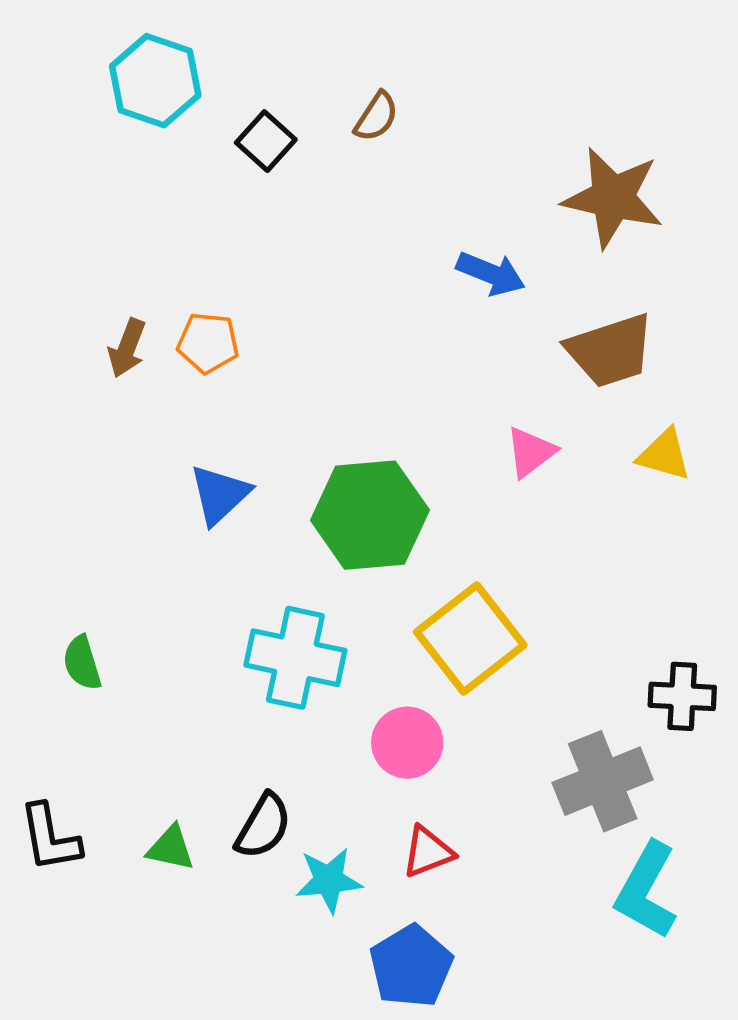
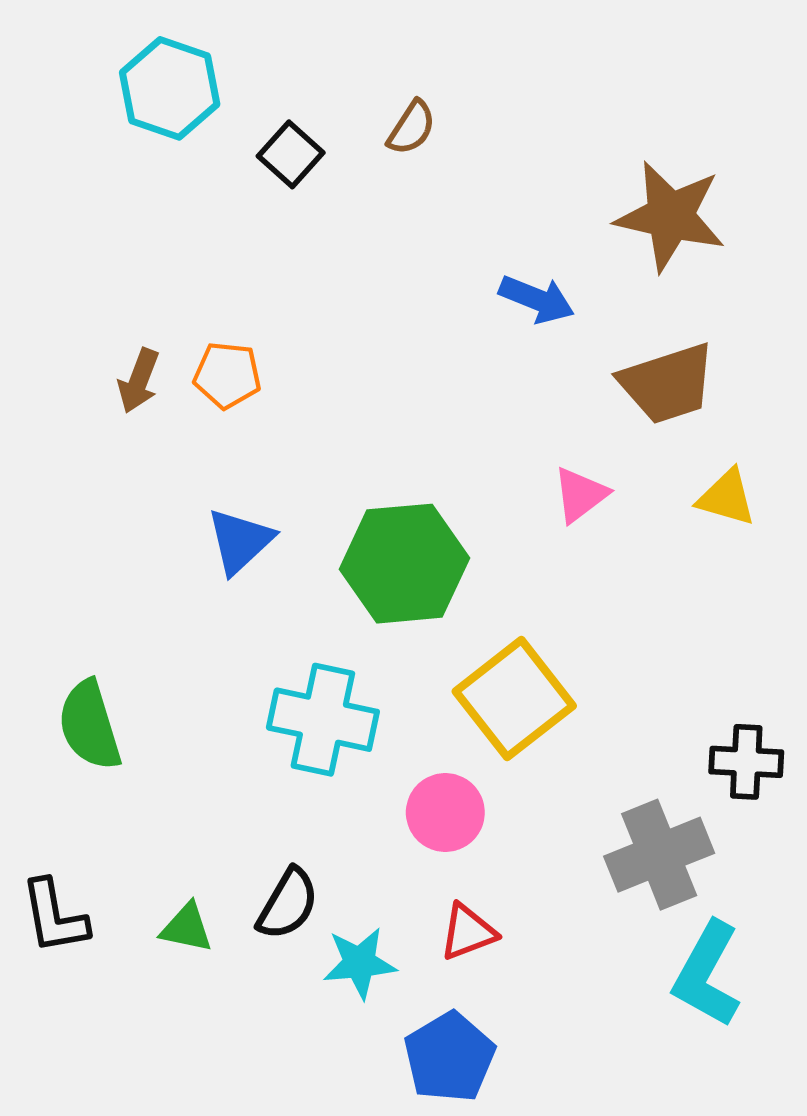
green semicircle: (82, 663) -> (90, 725), size x1.5

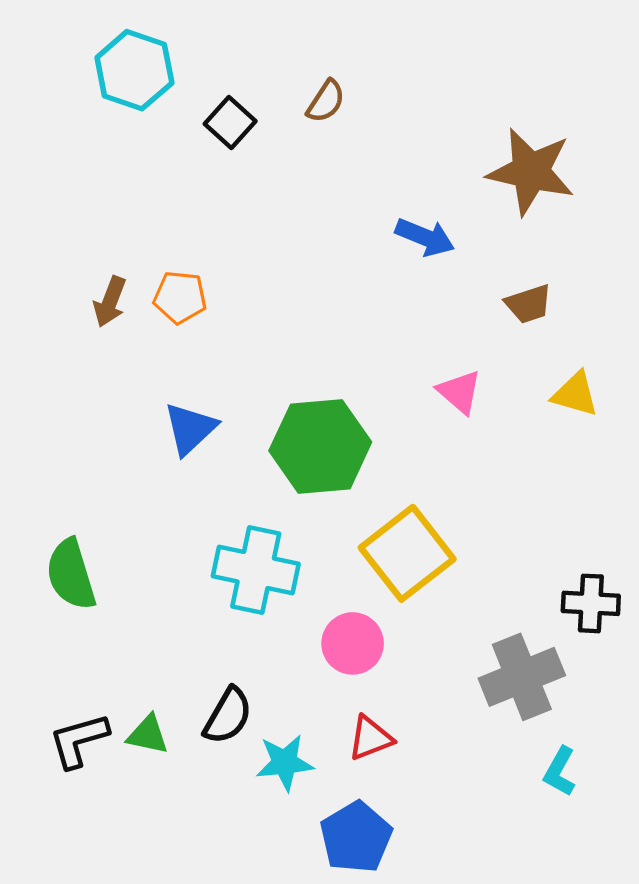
brown trapezoid: (668, 384) -> (528, 304), size x0.6
pink triangle: (580, 495) -> (459, 392), turned -42
black L-shape: (54, 917) -> (79, 740), moved, turned 84
cyan L-shape: (707, 974) -> (560, 772), size x0.6

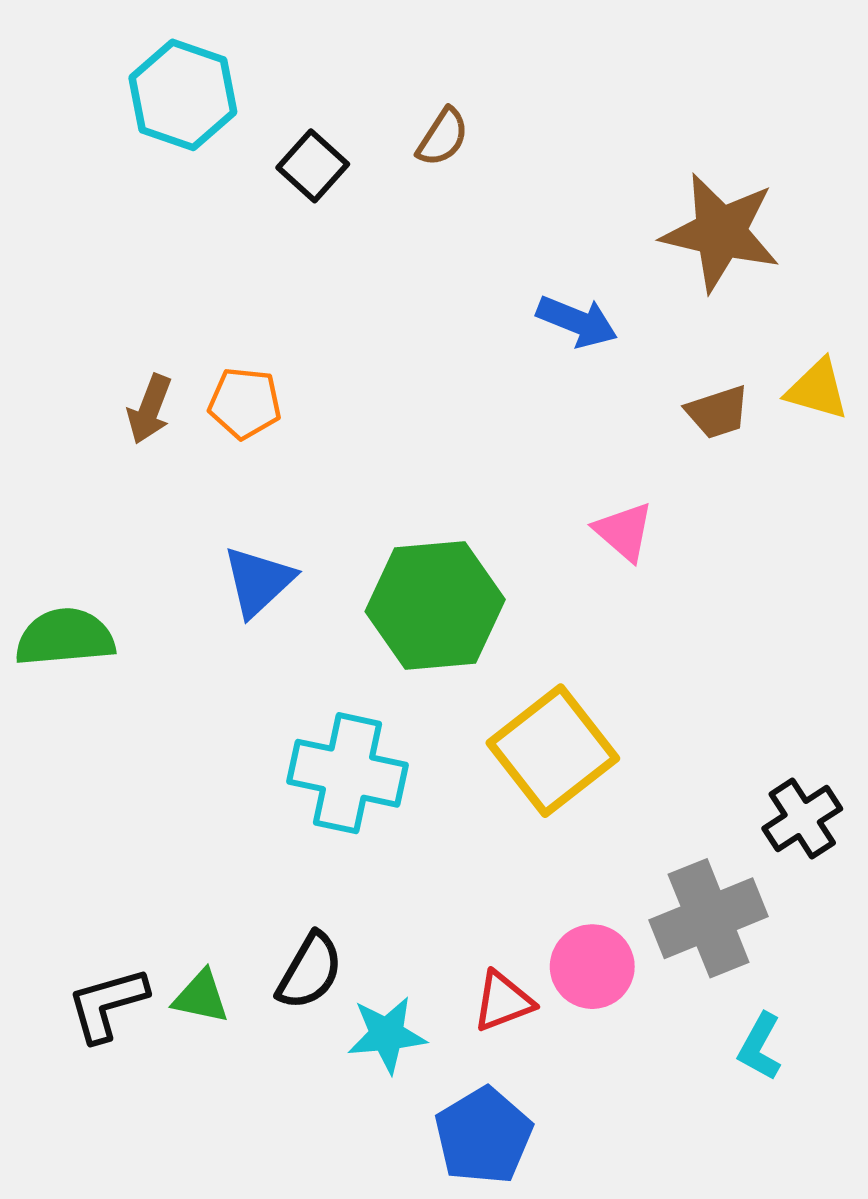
yellow triangle: (575, 394) -> (817, 389), moved
green semicircle: (71, 574) -> (65, 637), moved, turned 102
black cross: (591, 603) -> (802, 819), turned -36
pink circle: (353, 643) -> (592, 967), moved

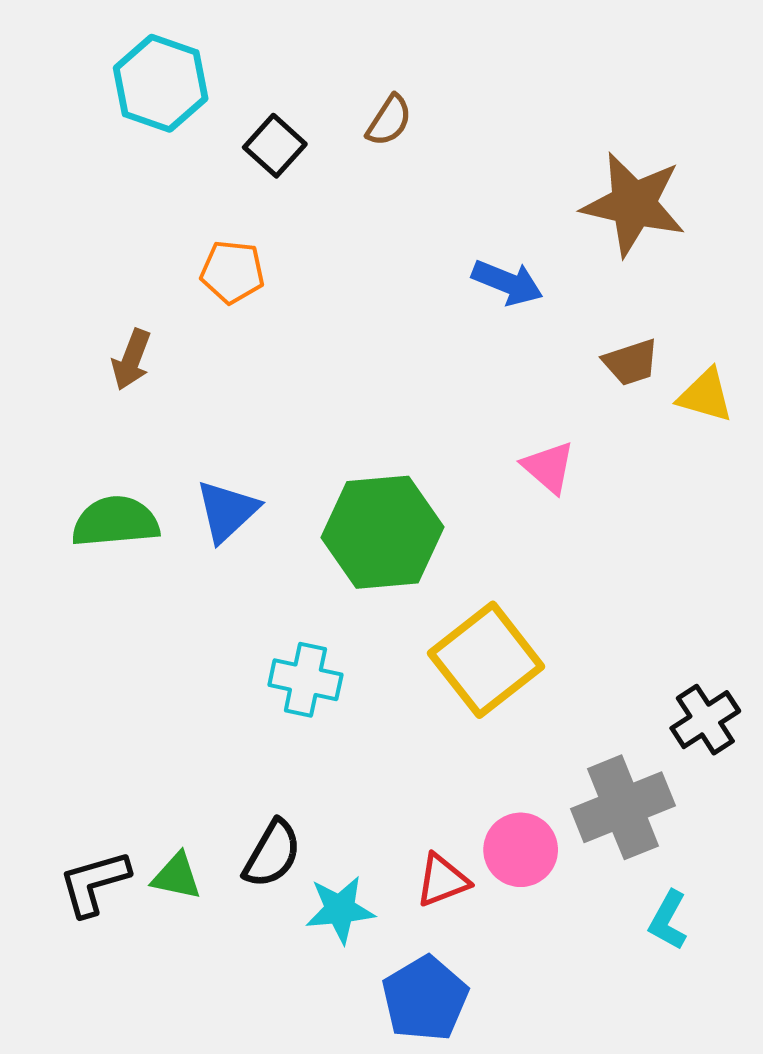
yellow triangle: (817, 389) -> (705, 395), moved
orange pentagon: (245, 403) -> (232, 272), moved
green semicircle: (65, 637) -> (115, 522), moved
cyan cross: (347, 773) -> (305, 680), size x0.7

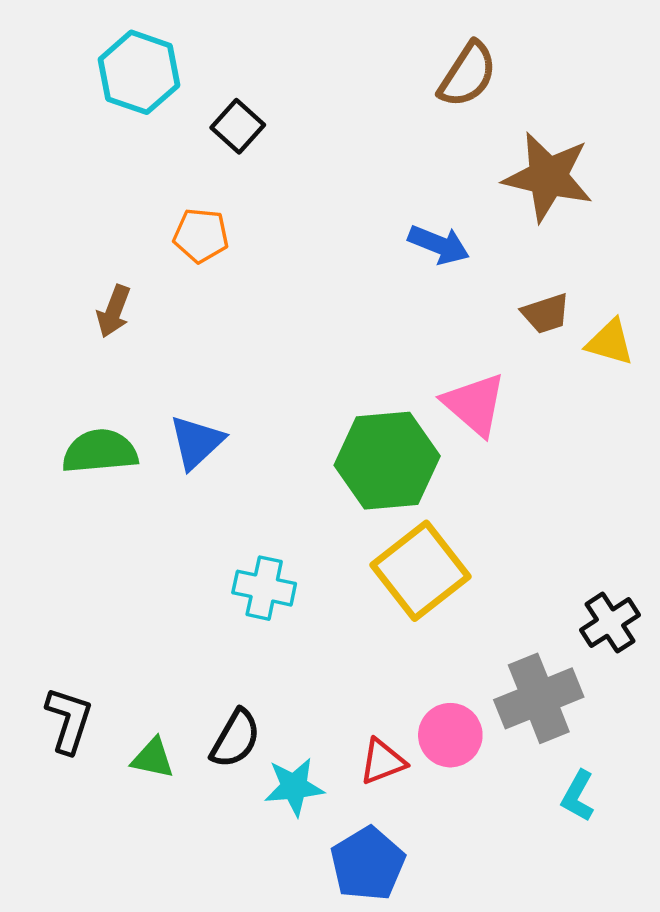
brown semicircle: (389, 120) -> (468, 75), moved, size x1.5
pink triangle: (549, 467) -> (474, 404), size x1.4
green hexagon: (382, 532) -> (387, 461), moved
black L-shape: (94, 883) -> (69, 720), moved, turned 124

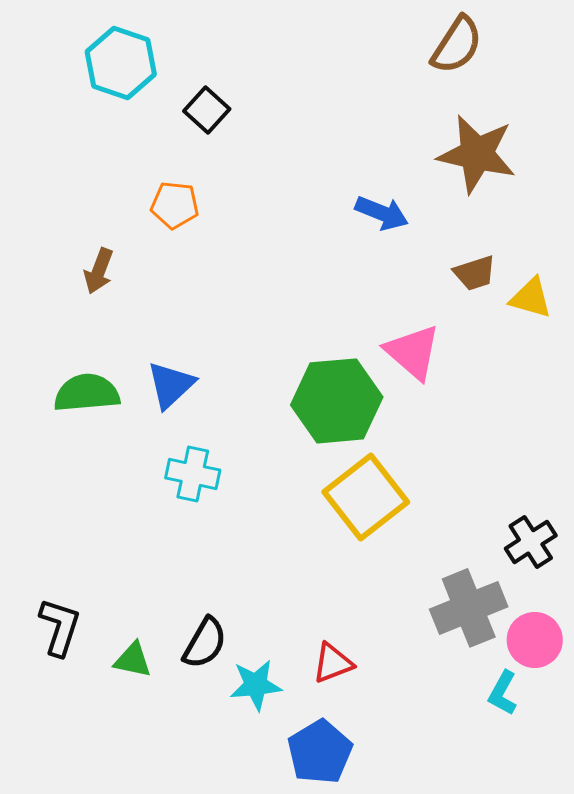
brown semicircle: (468, 75) -> (457, 45), moved
cyan cross: (264, 588) -> (193, 474), moved
pink circle: (450, 735) -> (535, 640), moved

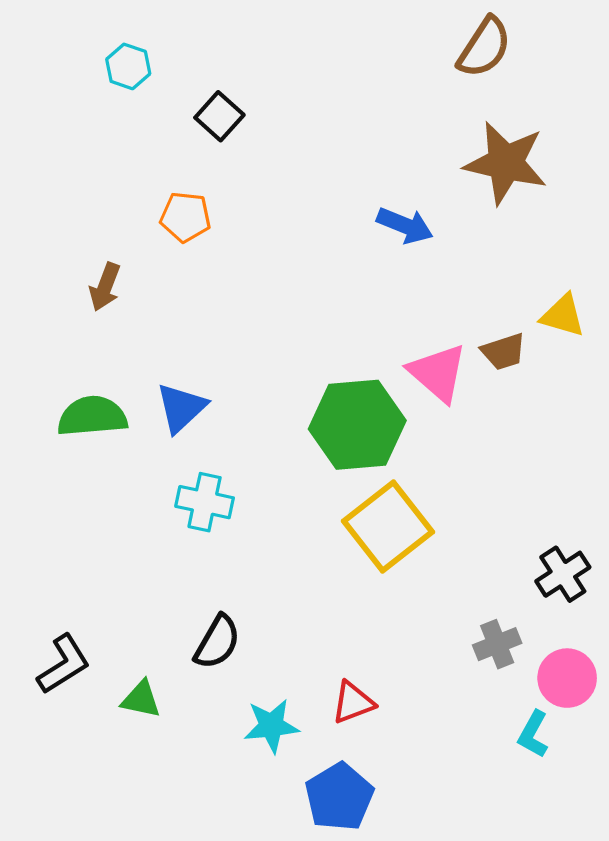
cyan hexagon: (121, 63) -> (128, 66), size x0.6
brown trapezoid: (475, 273) -> (503, 352), moved
gray cross: (469, 608) -> (497, 644), size x0.6
black L-shape: (60, 627) -> (64, 664), turned 40
black semicircle: (205, 643) -> (217, 642), moved

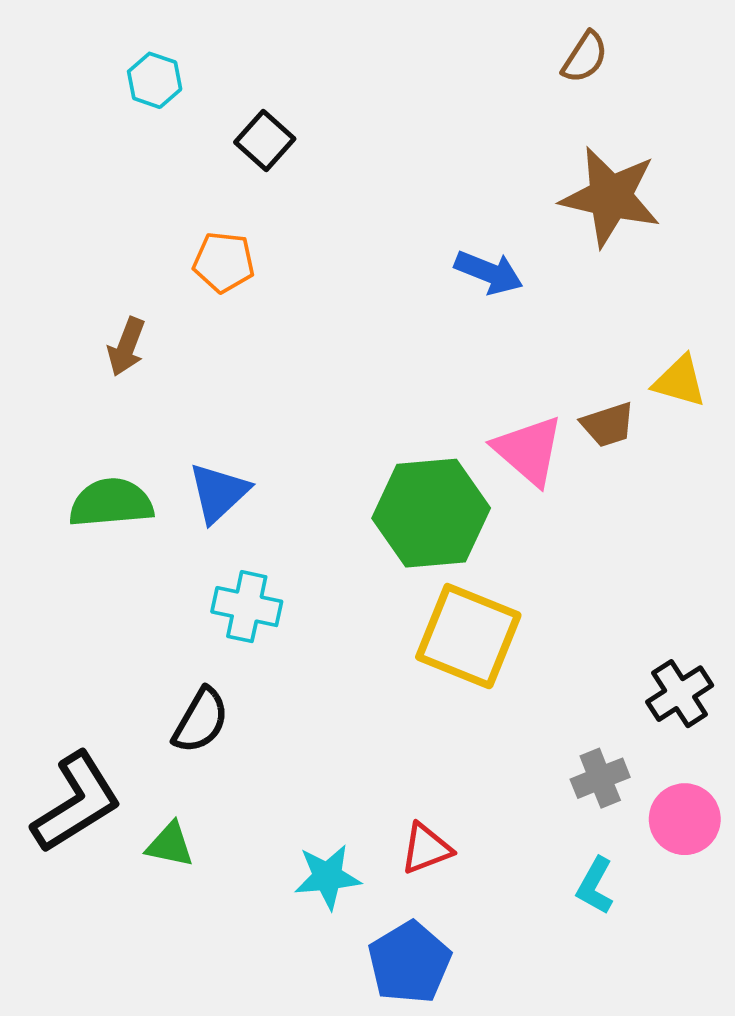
brown semicircle: (484, 47) -> (585, 57), size x0.7
yellow square: (388, 526) -> (468, 636), turned -30
black semicircle: (217, 642) -> (201, 721), moved
black L-shape: (64, 664) -> (76, 802), size x1.4
cyan L-shape: (533, 734) -> (595, 886), moved

